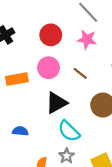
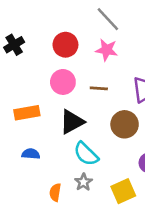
brown line: (80, 73) -> (99, 88), turned -35
orange rectangle: (17, 79) -> (27, 113), moved

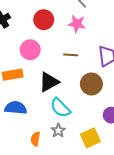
pink circle: (63, 82) -> (30, 50), moved
blue semicircle: (31, 154) -> (16, 108), size x1.5

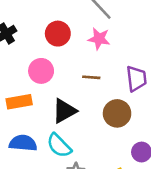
cyan semicircle: (60, 108) -> (59, 146), moved

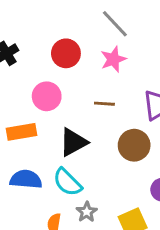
pink star: (99, 39) -> (113, 59), turned -30

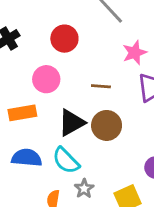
pink star: (113, 59) -> (135, 53), moved
brown circle: (134, 145) -> (107, 125), moved

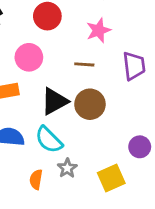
pink star: (135, 53) -> (99, 30), moved

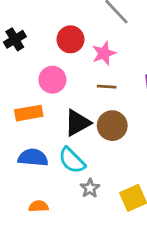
pink star: (99, 30) -> (104, 53), moved
orange semicircle: (36, 179) -> (39, 206), moved, turned 78

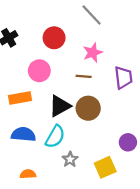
pink star: (104, 53) -> (93, 53), moved
cyan semicircle: (72, 160) -> (55, 137), turned -105

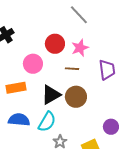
red circle: (54, 38) -> (55, 44), moved

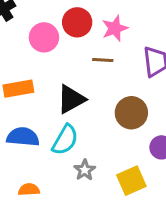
pink circle: (33, 64) -> (44, 37), moved
brown circle: (76, 97) -> (131, 113), moved

